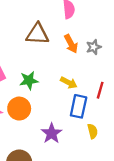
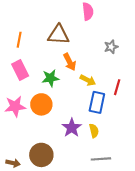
orange arrow: (71, 44) -> (70, 62), moved
yellow semicircle: (93, 131) -> (94, 131), moved

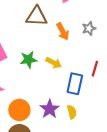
orange arrow: (70, 62) -> (63, 31), moved
yellow arrow: (88, 80) -> (54, 63), moved
orange circle: (41, 104) -> (19, 110), moved

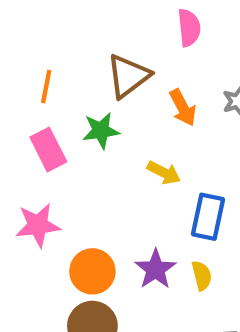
brown triangle: (37, 16) -> (128, 76), turned -40
green star: (28, 60) -> (101, 131), moved

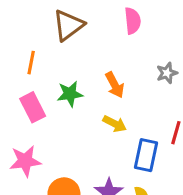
brown triangle: (128, 76) -> (68, 25), moved
orange arrow: (183, 108) -> (115, 85), moved

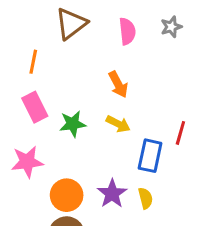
pink semicircle: (133, 21) -> (127, 31), moved
gray star: (167, 73) -> (171, 27), moved
green star: (70, 94) -> (73, 124), moved

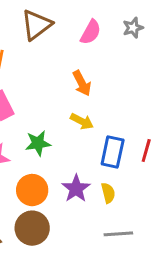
pink semicircle: (127, 31) -> (91, 32), turned 35
green star: (73, 124) -> (38, 143), moved
red line: (180, 133) -> (146, 151), moved

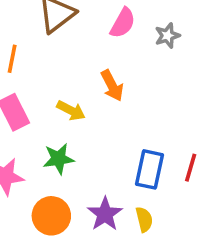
gray star: (133, 28) -> (167, 35), moved
yellow arrow: (82, 121) -> (71, 110), moved

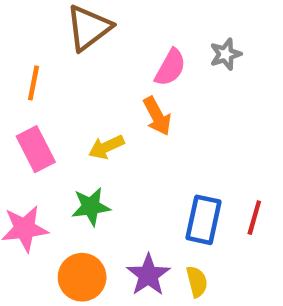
pink semicircle: (123, 23) -> (170, 67), moved
yellow arrow: (71, 110) -> (106, 147), turned 128

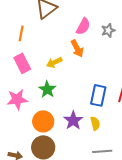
gray star: (226, 54) -> (108, 30), moved
green star: (91, 207) -> (47, 89), turned -30

